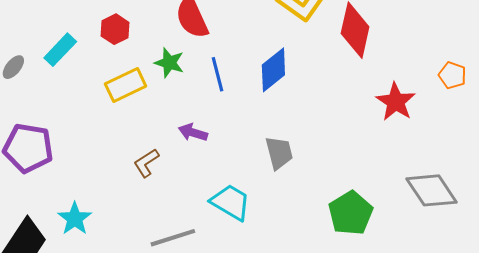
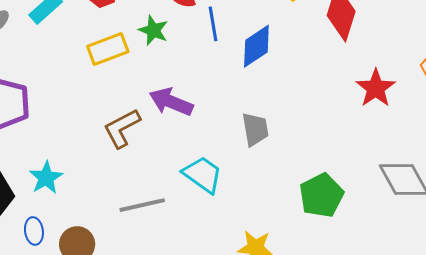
blue line: (217, 74) -> (213, 24), moved
purple arrow: (193, 133) -> (171, 102), size x1.5
brown L-shape: (146, 163) -> (122, 128), size x1.4

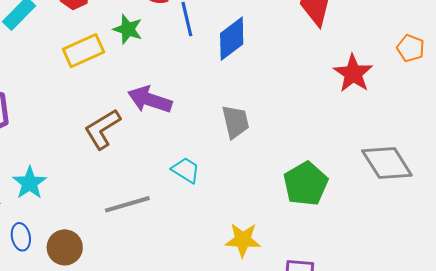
cyan trapezoid: (203, 174) -> (186, 170), size x0.7

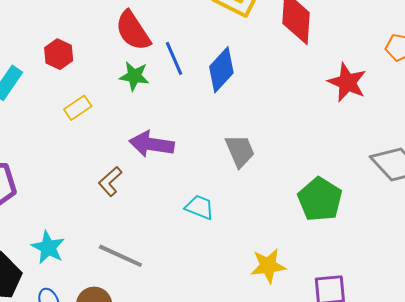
green star: (128, 29) -> (134, 76), moved
yellow rectangle: (83, 51) -> (78, 108), size x0.7
brown L-shape: (102, 129) -> (110, 181), size x0.7
gray line: (127, 204) -> (120, 256), moved, turned 51

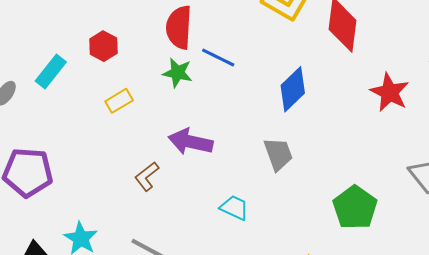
red semicircle: (133, 31) -> (179, 27), turned 33
blue line: (174, 58) -> (218, 58), turned -44
blue diamond: (221, 70) -> (293, 89), moved

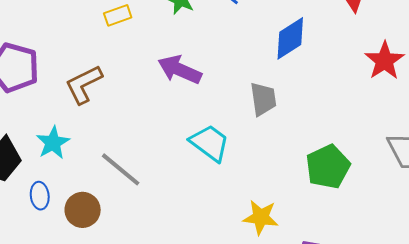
brown L-shape: (147, 176) -> (84, 84), moved, size x1.4
cyan trapezoid: (234, 208) -> (210, 143), size x1.4

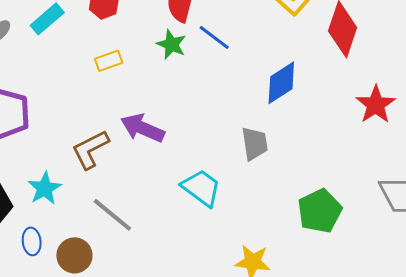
purple arrow: (180, 70) -> (143, 128), moved
brown L-shape: (84, 84) -> (90, 149), moved

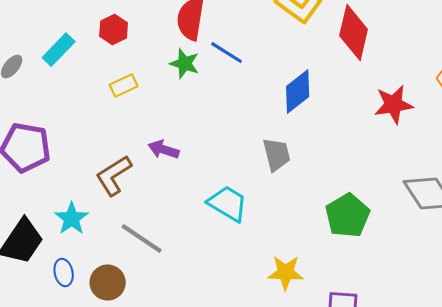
red star: (376, 105) -> (394, 105), turned 30
purple arrow: (143, 128) -> (164, 150), size x0.7

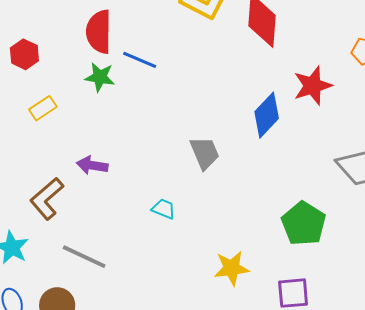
blue diamond: (298, 92) -> (267, 115), moved
cyan trapezoid: (228, 204) -> (164, 209), size x0.6
green pentagon: (348, 216) -> (304, 224), moved

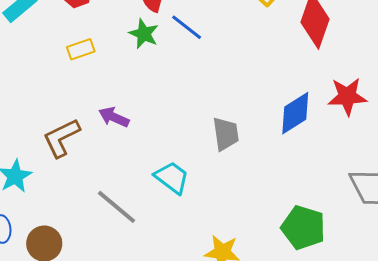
cyan trapezoid: (164, 209) -> (172, 178), size x1.5
green pentagon: (304, 224) -> (303, 228), turned -30
gray line: (84, 257) -> (116, 207), moved

